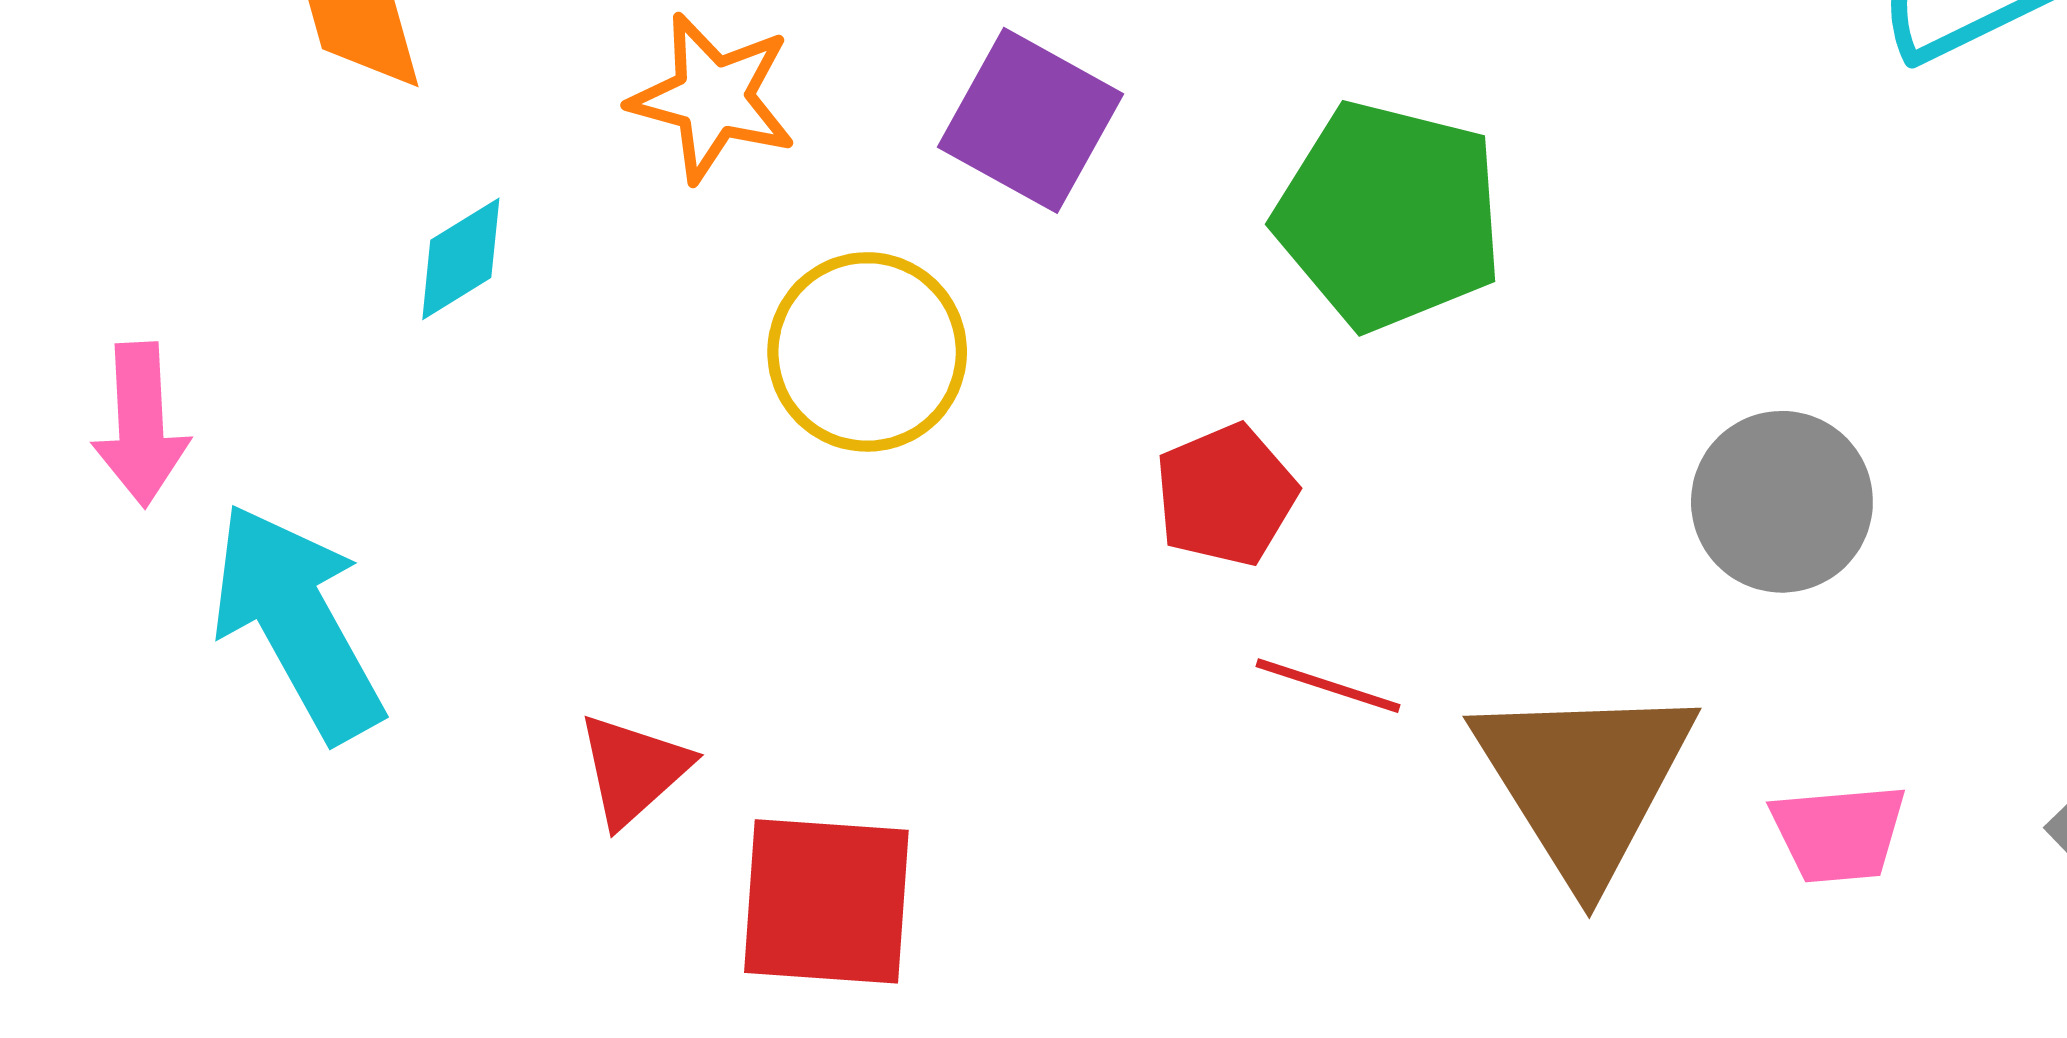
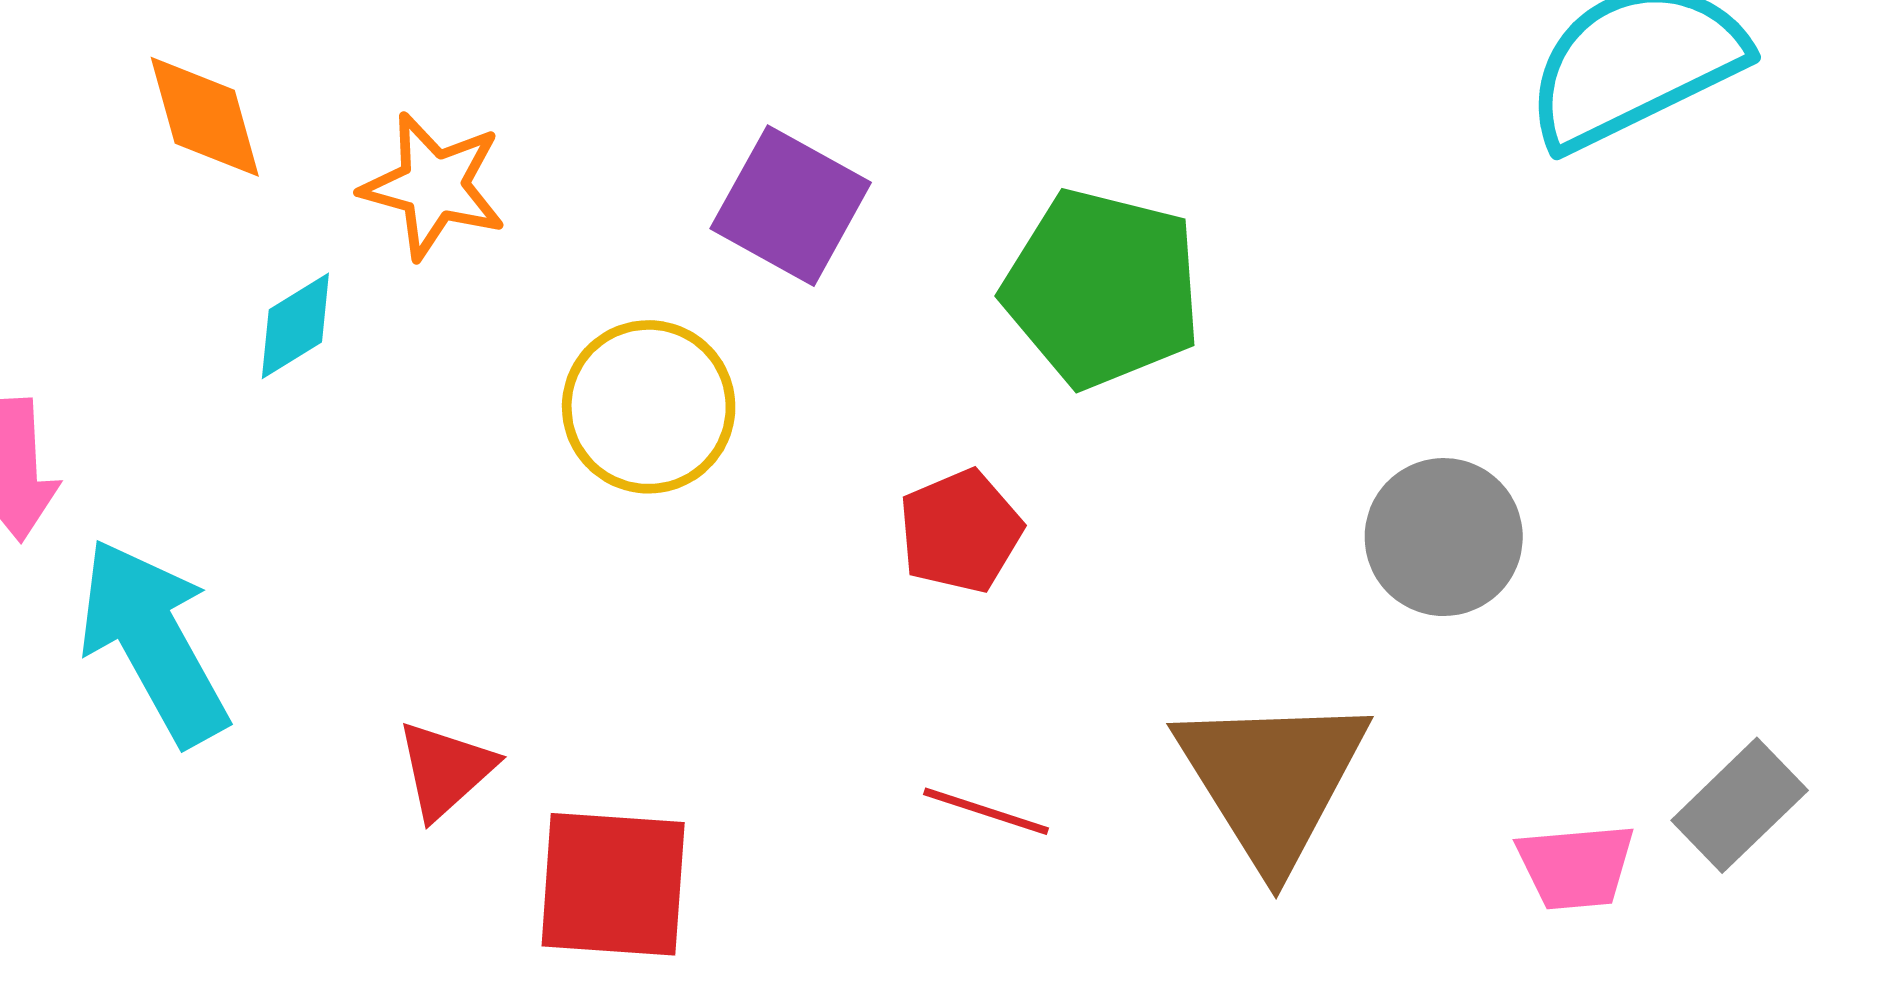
orange star: (713, 98) -> (434, 186), moved
red line: (1328, 686) -> (986, 811), moved
pink trapezoid: (1839, 833) -> (1576, 867), moved

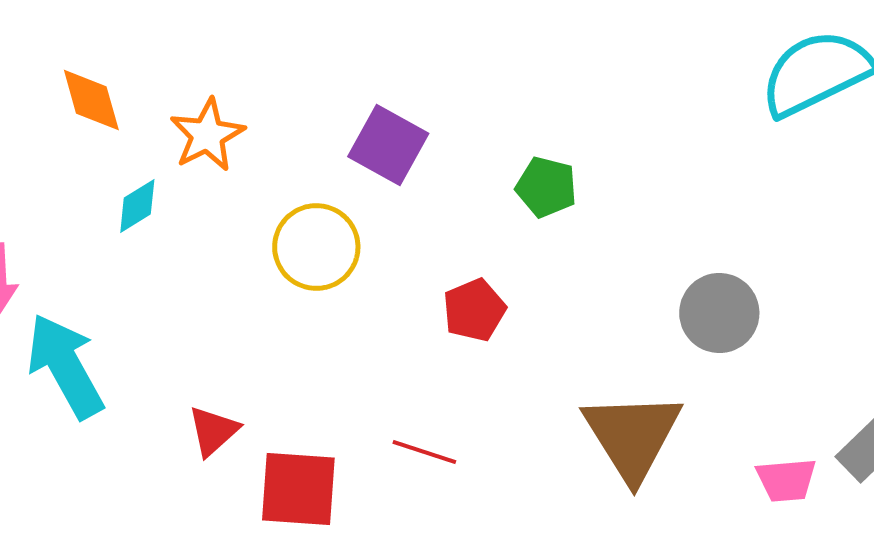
orange star: (434, 186) -> (207, 135), turned 30
green pentagon: (1102, 288) -> (546, 187), size x0.6
red line: (986, 811) -> (424, 452), moved

